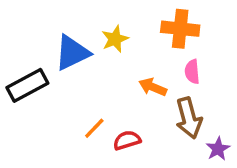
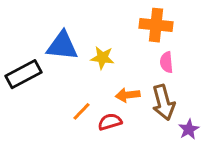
yellow star: (115, 39) -> (102, 58), moved, turned 30
blue triangle: (72, 53) -> (62, 46), turned 32
orange arrow: (153, 87) -> (128, 95), moved, turned -30

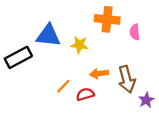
orange cross: (156, 25) -> (107, 19), moved
pink semicircle: (166, 62) -> (135, 32), moved

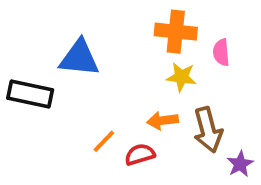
yellow star: (79, 45) -> (181, 77), moved
black rectangle: (18, 57) -> (30, 94), turned 40

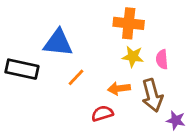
pink semicircle: (221, 52) -> (162, 59), moved
orange line: (104, 141) -> (76, 77), moved
purple star: (240, 164) -> (176, 120), turned -30

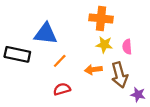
red semicircle: (102, 113) -> (62, 89), moved

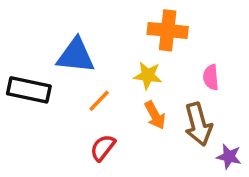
yellow star: (104, 45) -> (148, 75), moved
orange arrow: (93, 70) -> (155, 115), turned -112
red semicircle: (62, 89) -> (103, 148), turned -35

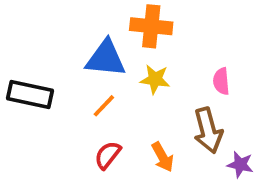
orange cross: (168, 30) -> (151, 26), moved
blue triangle: (76, 56) -> (106, 58), moved
orange arrow: (155, 115) -> (163, 157), moved

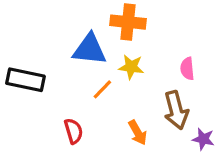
orange line: (104, 106) -> (102, 89), moved
red semicircle: (108, 155) -> (74, 131), moved, turned 125

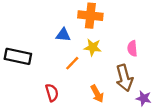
blue triangle: (90, 49) -> (63, 35), size x0.6

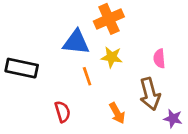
orange cross: (90, 16) -> (109, 19), turned -30
blue triangle: (63, 35) -> (76, 42), size x1.5
orange line: (72, 63) -> (87, 76), turned -63

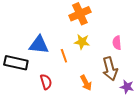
blue triangle: (76, 42) -> (39, 45), moved
black rectangle: (22, 68) -> (16, 63), moved

